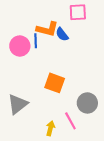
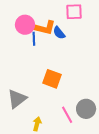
pink circle: (20, 46) -> (25, 25), moved
gray circle: (87, 103) -> (86, 109), moved
yellow arrow: (50, 128) -> (37, 124), moved

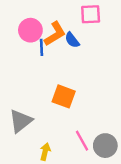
orange L-shape: (45, 28) -> (55, 34), turned -45
gray circle: (86, 109) -> (105, 146), moved

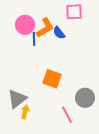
gray circle: (105, 146) -> (85, 98), moved
yellow arrow: (45, 152) -> (25, 112), moved

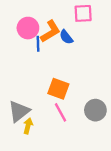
pink line: (67, 115) -> (61, 112), moved

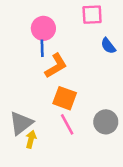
pink circle: (28, 28) -> (43, 28), moved
orange L-shape: (50, 31) -> (56, 66), moved
blue semicircle: (66, 37) -> (108, 46), moved

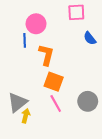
blue line: (42, 48) -> (25, 40), moved
orange L-shape: (56, 66) -> (46, 55), turned -45

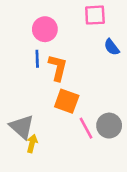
blue line: (25, 40) -> (37, 59), moved
gray triangle: (17, 102) -> (22, 127), turned -40
pink line: (56, 103) -> (86, 128), moved

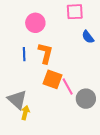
blue line: (37, 59) -> (24, 54), moved
pink line: (86, 128) -> (68, 86), moved

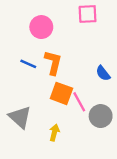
blue semicircle: (88, 37) -> (103, 73), moved
blue line: (24, 54) -> (28, 64), turned -64
yellow arrow: (25, 113) -> (54, 133), moved

